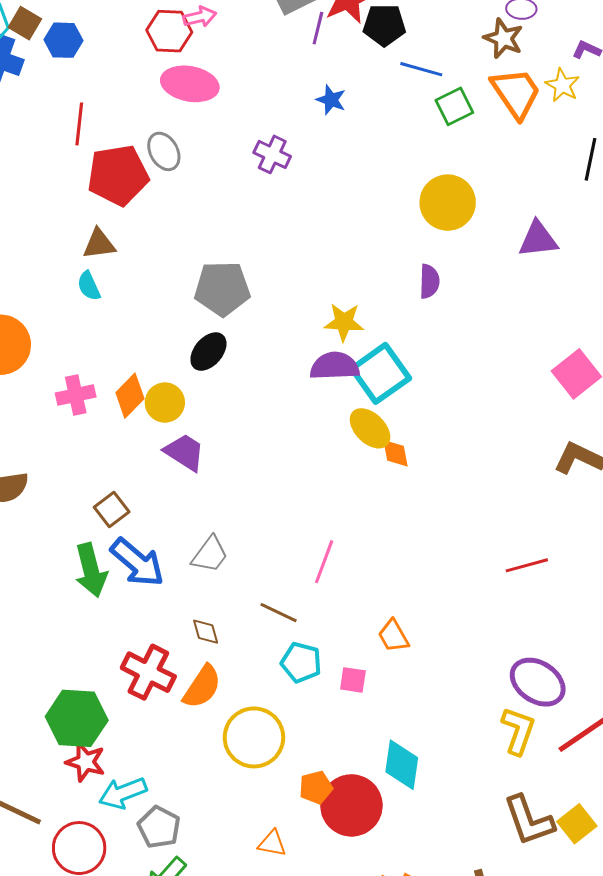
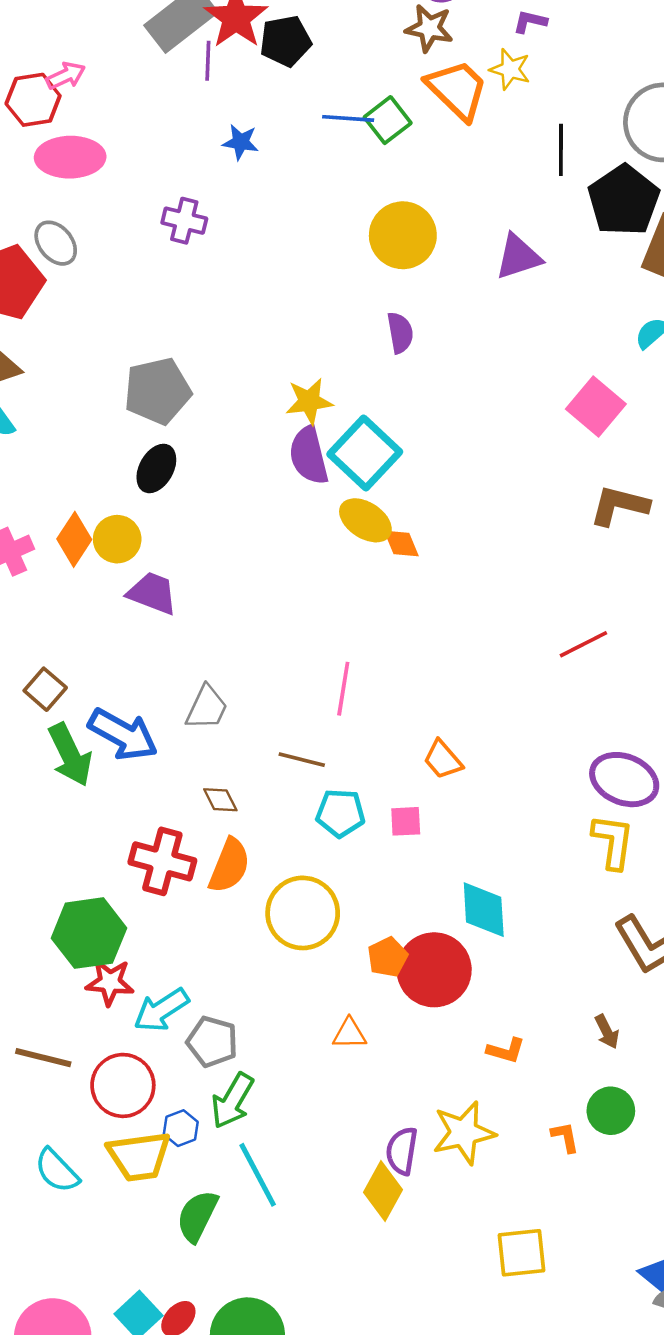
blue line: (421, 69) -> (348, 118), moved
purple semicircle: (335, 366) -> (309, 455), turned -90
brown square: (112, 510) -> (45, 689), moved

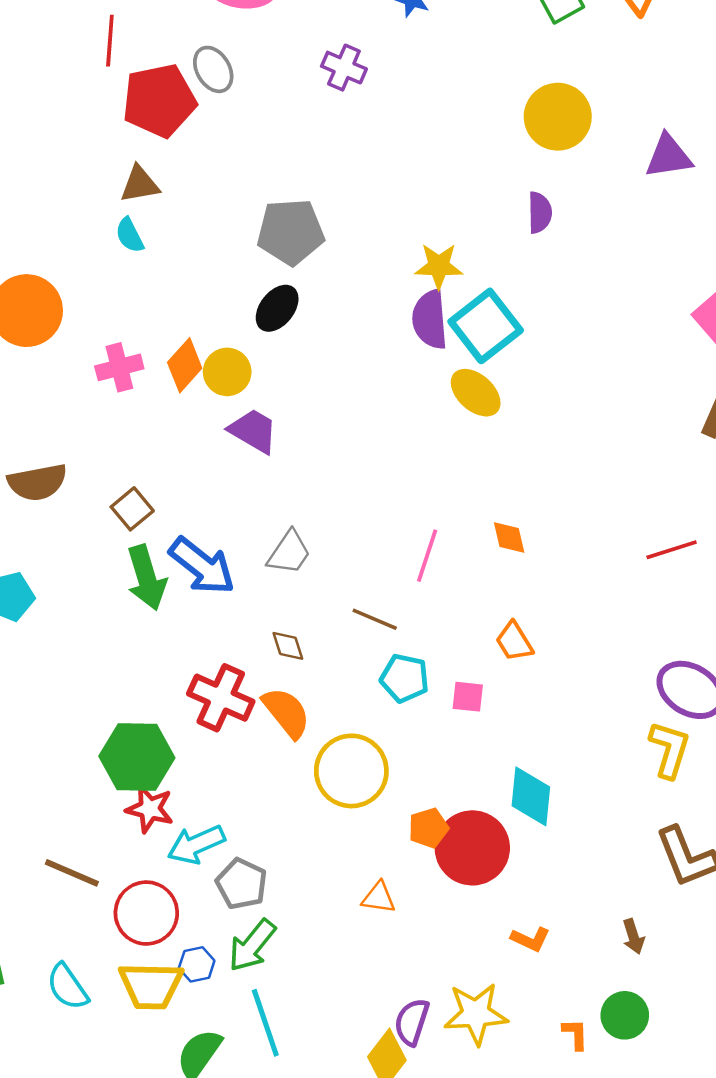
orange diamond: (401, 544) -> (509, 537), moved
orange semicircle: (229, 866) -> (286, 713), turned -70

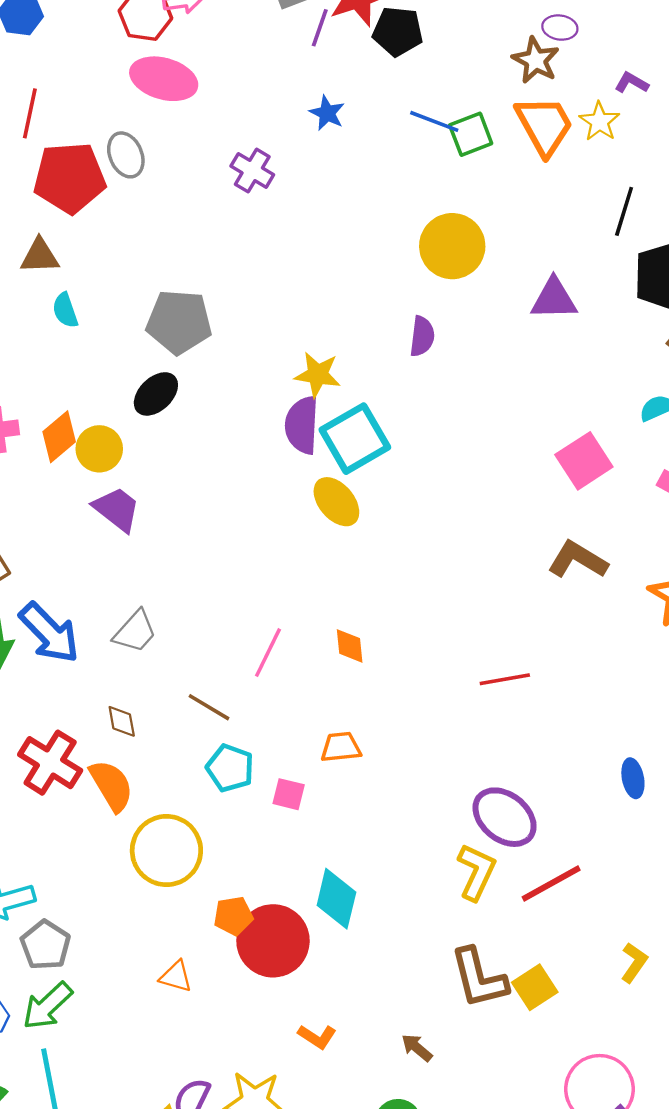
cyan semicircle: (130, 235) -> (65, 310), moved
orange trapezoid: (514, 642) -> (341, 747), turned 108
brown arrow: (633, 936) -> (417, 1048), turned 140

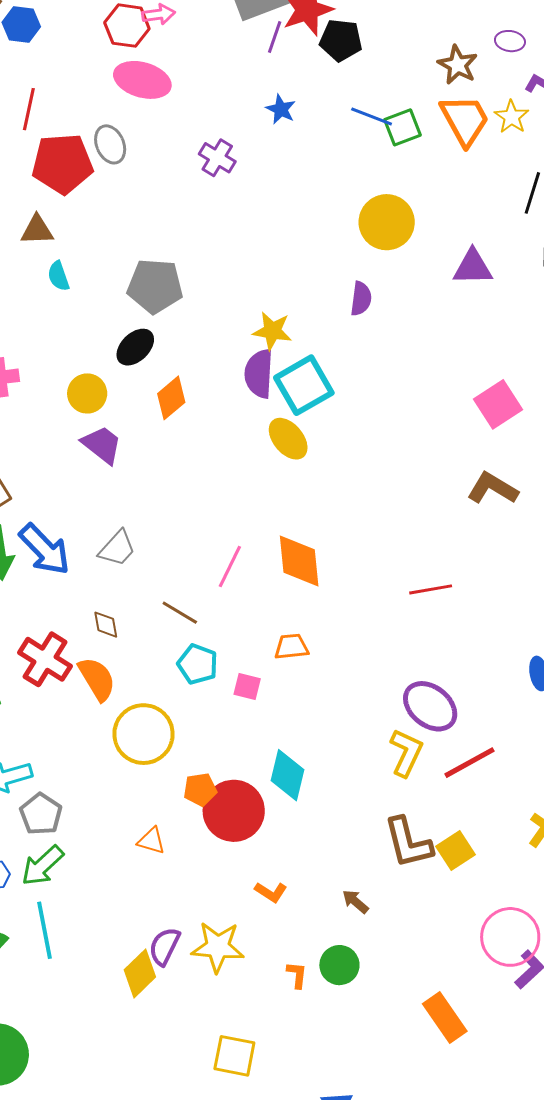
purple ellipse: (560, 28) -> (510, 41), moved
orange diamond: (59, 437) -> (171, 398), moved
orange diamond: (350, 646) -> (299, 561), size x1.8

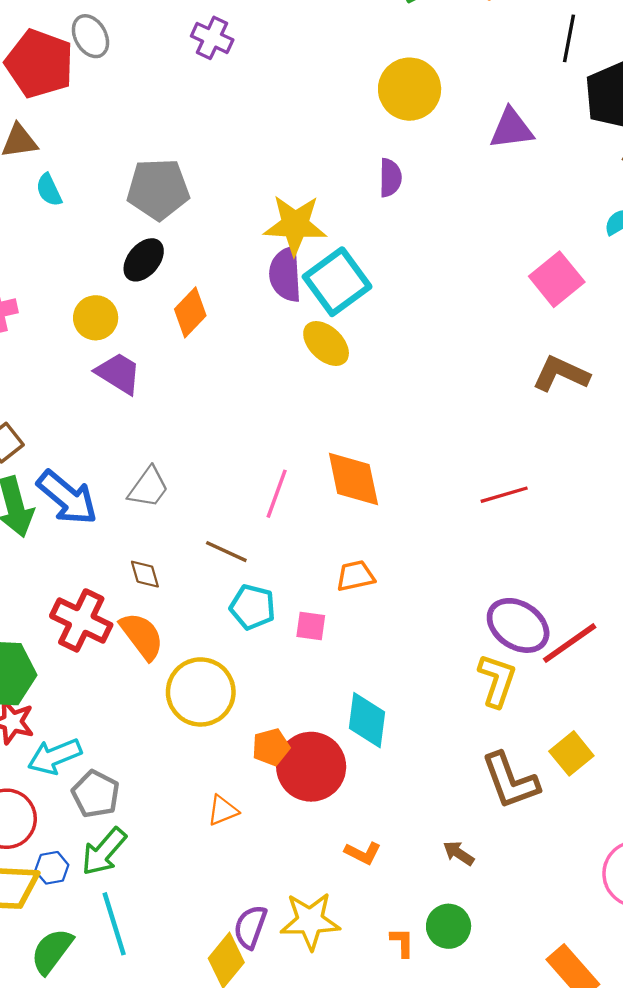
red pentagon: (62, 164) -> (39, 64), turned 30
yellow star: (272, 331) -> (295, 225), size x1.4
red line: (469, 763) -> (570, 643), moved
orange triangle: (151, 841) -> (223, 810), turned -32
yellow square: (456, 851) -> (571, 753), moved

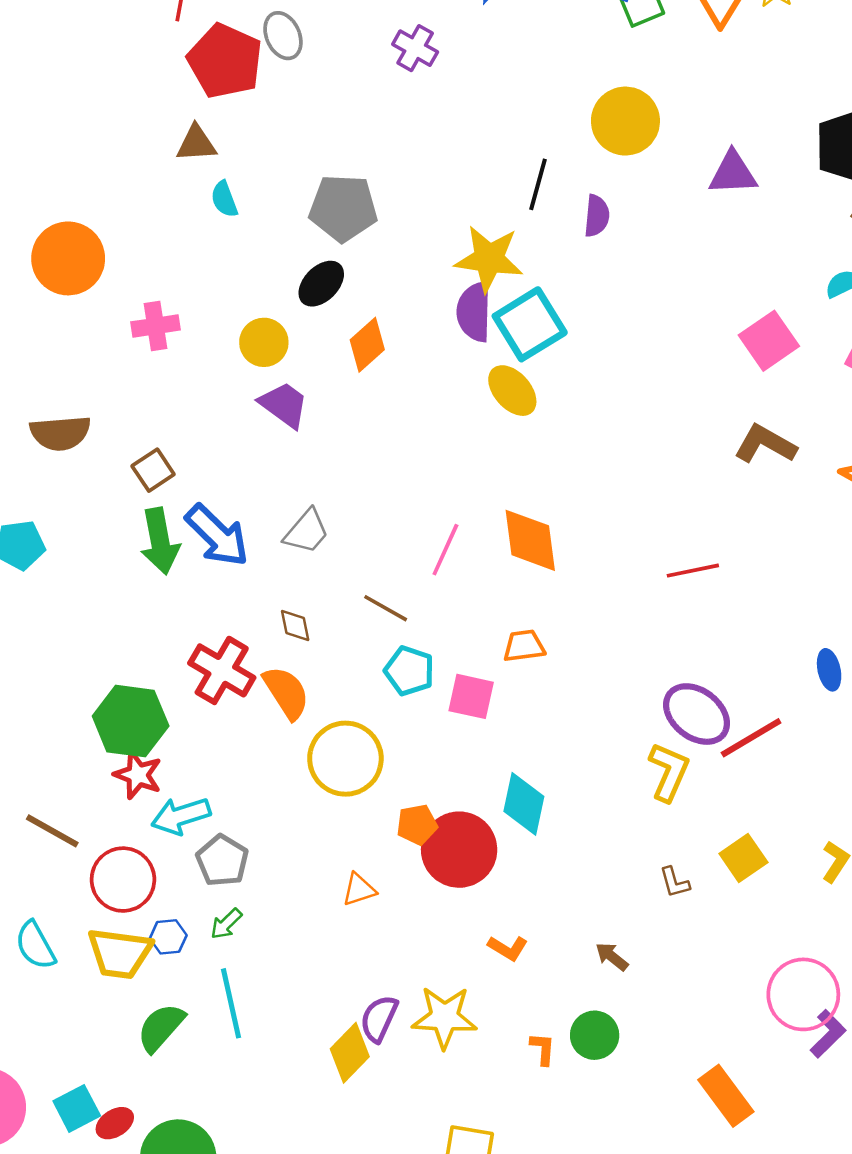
black line: (569, 38) -> (538, 184), moved
pink square: (311, 626) -> (471, 696), size x1.4
brown L-shape: (510, 781) -> (674, 882), size x0.5
green arrow: (104, 852) -> (226, 924), size x0.6

